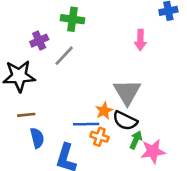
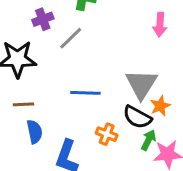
orange star: (104, 111) -> (160, 106), moved
blue line: (86, 124) -> (85, 93), moved

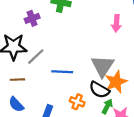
gray line: (71, 38) -> (36, 57), moved
orange star: (160, 106) -> (116, 82), size x1.5
blue semicircle: (35, 132) -> (16, 104), moved, turned 147

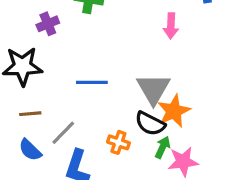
gray line: (36, 57) -> (63, 133), moved
blue line: (62, 72) -> (92, 82), moved

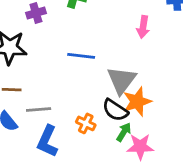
blue line: (92, 82) -> (81, 56), moved
gray line: (63, 133) -> (39, 110), turned 35

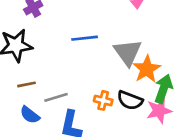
black semicircle: (115, 110) -> (130, 100), moved
green arrow: (124, 132) -> (163, 89), moved, size x1.5

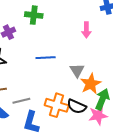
gray triangle: (128, 52) -> (77, 70), size x0.7
orange cross: (103, 100) -> (57, 105), size x1.6

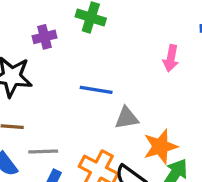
gray triangle: (77, 70) -> (127, 118), moved, turned 42

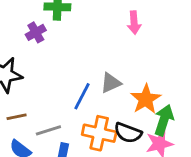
purple cross: (44, 37) -> (36, 32), moved
blue line: (96, 90) -> (82, 96), moved, turned -56

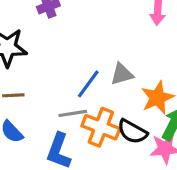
gray line: (48, 130) -> (73, 113), moved

